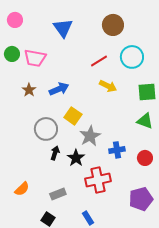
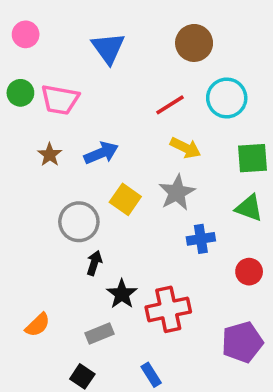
gray star: (90, 136) -> (177, 193), moved
blue cross: (117, 150) -> (201, 239), moved
black star: (76, 158) -> (122, 294), moved

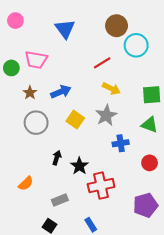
green circle: (20, 93) -> (11, 68), moved
cyan circle: (227, 98) -> (136, 45), moved
gray circle: (79, 222) -> (36, 123), moved
black star: (122, 294) -> (79, 166), moved
orange semicircle: (38, 325) -> (26, 183), moved

